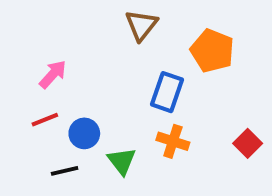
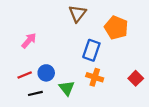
red line: (45, 120) -> (25, 75), moved

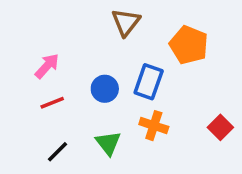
blue circle: (46, 73) -> (105, 89), moved
red line: (25, 75) -> (52, 103), moved
black line: (35, 93) -> (57, 152), turned -32

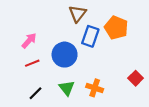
blue rectangle: (149, 82) -> (90, 36), moved
blue circle: (105, 89) -> (65, 55), size x1.5
orange cross: (154, 126) -> (95, 88), moved

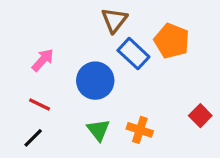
blue rectangle: (90, 36) -> (133, 54), turned -66
red line: (32, 63) -> (40, 104), moved, turned 48
black line: (35, 93) -> (33, 138), moved

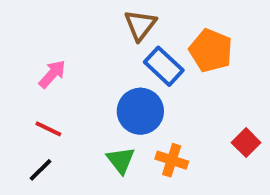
blue circle: (95, 81) -> (140, 111), moved

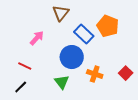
brown triangle: (140, 25) -> (61, 13), moved
pink arrow: (52, 74) -> (37, 38), moved
orange cross: (172, 160) -> (95, 74), moved

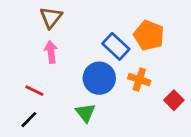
brown triangle: (61, 13) -> (51, 17), moved
pink arrow: (37, 38) -> (51, 52), turned -49
orange cross: (95, 74) -> (139, 80), moved

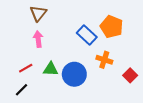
blue circle: (99, 78) -> (74, 74), moved
red line: (34, 91) -> (26, 68), turned -56
green triangle: (85, 113) -> (51, 69), moved, turned -49

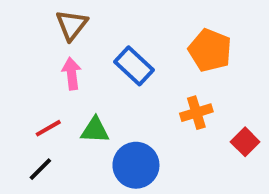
blue rectangle: (87, 35) -> (134, 66), moved
orange cross: (104, 60) -> (196, 113), turned -35
blue circle: (74, 74) -> (136, 165), moved

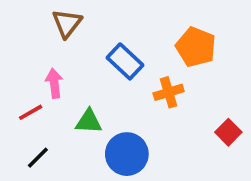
pink arrow: (72, 74) -> (54, 83), moved
orange cross: (196, 113) -> (169, 92), moved
red line: (48, 128) -> (31, 112), moved

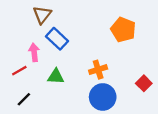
blue rectangle: (125, 61) -> (57, 39), moved
orange cross: (169, 92) -> (98, 70), moved
blue circle: (127, 154) -> (103, 97), moved

